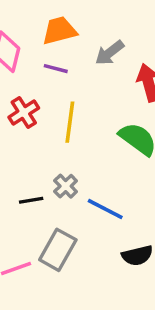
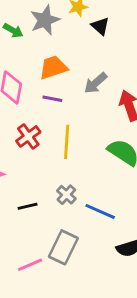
black line: (31, 200) -> (28, 206), moved

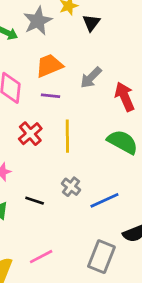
black triangle: (100, 26) -> (91, 23), turned 30
black line: (28, 206) -> (35, 201), turned 36
blue line: (100, 211) -> (104, 200), turned -44
gray rectangle: (63, 247) -> (101, 257), moved

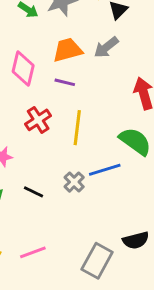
gray arrow: (91, 78) -> (106, 47), moved
blue line: (104, 200) -> (105, 170), moved

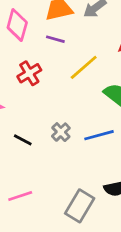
yellow line: (77, 128) -> (84, 67), moved, turned 40
blue line: (105, 170) -> (99, 135), moved

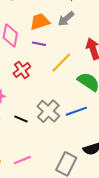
gray cross: (61, 132) -> (48, 111), size x1.6

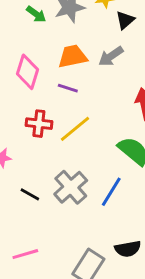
yellow line: (61, 63) -> (75, 129), moved
red cross: (22, 70) -> (39, 124), turned 36
blue line: (76, 111) -> (111, 192), turned -45

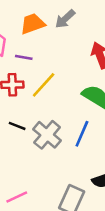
purple line: (68, 88) -> (24, 57), moved
black line: (30, 194) -> (17, 126), moved

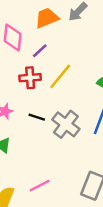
purple line: (24, 57) -> (40, 51), turned -49

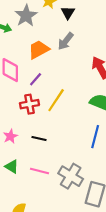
gray cross: (66, 124) -> (71, 176), moved
pink line: (40, 186) -> (39, 171), moved, turned 48

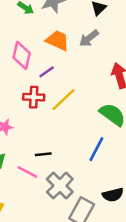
orange trapezoid: (39, 50) -> (58, 40), turned 40
black line: (39, 139) -> (43, 154), moved, turned -32

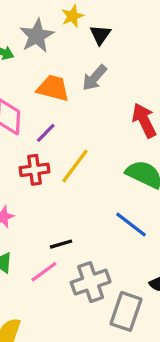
blue line: (96, 149) -> (131, 225), turned -70
pink line: (27, 172) -> (44, 272), turned -54
gray cross: (60, 186) -> (91, 282), turned 36

